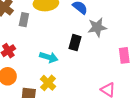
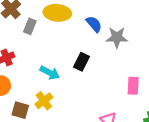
gray star: (97, 27) -> (117, 37), moved

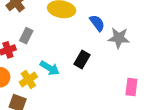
gray rectangle: (30, 26) -> (26, 36), moved
yellow cross: (44, 101) -> (28, 80), moved

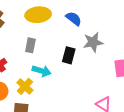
gray rectangle: (26, 36) -> (30, 45), moved
gray star: (119, 38) -> (93, 42), moved

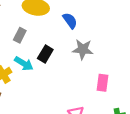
black rectangle: (69, 55) -> (45, 54), moved

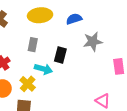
blue semicircle: (70, 21) -> (74, 19), turned -56

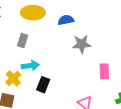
black rectangle: (60, 55) -> (43, 85), moved
cyan arrow: (43, 69) -> (30, 66), turned -30

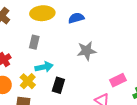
gray star: (82, 44) -> (87, 51), moved
pink rectangle: (104, 71) -> (118, 80), moved, turned 70

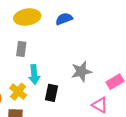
gray star: (87, 51) -> (81, 71), moved
cyan arrow: (44, 67) -> (34, 75), turned 102

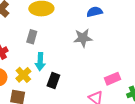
blue semicircle: (64, 19) -> (95, 12), moved
gray star: (81, 71) -> (83, 38), moved

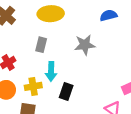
gray star: (83, 38) -> (85, 45), moved
yellow cross: (23, 75) -> (33, 86), turned 35

